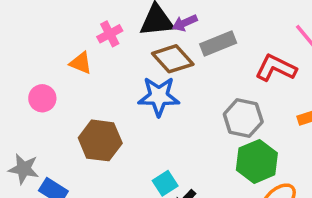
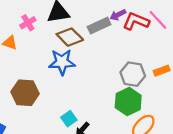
purple arrow: (185, 23) -> (118, 15), moved
red L-shape: (276, 68) -> (136, 21), moved
gray hexagon: (243, 118) -> (133, 74), moved

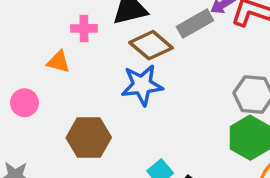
pink cross: (28, 23) -> (84, 28), turned 35

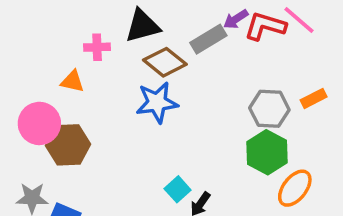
pink circle: (24, 103) -> (39, 123), size x1.5
brown hexagon: (89, 138) -> (68, 145), moved

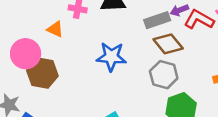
brown diamond: (165, 62) -> (168, 44), moved
gray hexagon: (269, 109) -> (164, 75), moved

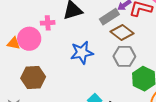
orange triangle: (55, 29) -> (14, 43), moved
pink circle: (26, 54) -> (29, 39), moved

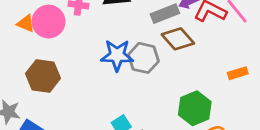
gray hexagon: (124, 56) -> (144, 58), moved

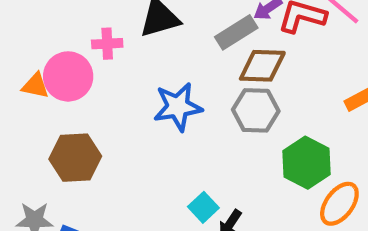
brown diamond: (178, 39) -> (262, 66), turned -36
gray hexagon: (144, 58) -> (256, 110), moved

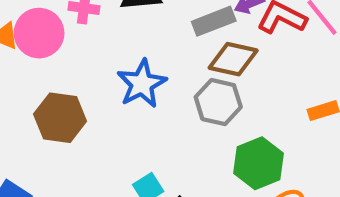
blue star: (178, 107) -> (142, 84), turned -30
brown hexagon: (75, 158) -> (60, 118), moved

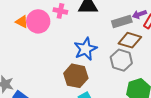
brown hexagon: (60, 118) -> (76, 76), moved

